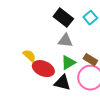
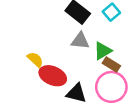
green triangle: (68, 63) -> (103, 51), moved

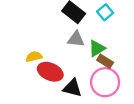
yellow semicircle: (35, 59) -> (34, 57), turned -56

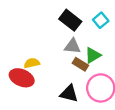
brown rectangle: (105, 61) -> (80, 64), moved
red ellipse: (50, 72) -> (22, 78), moved

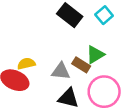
gray triangle: (72, 46) -> (61, 71), moved

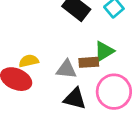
brown rectangle: (81, 65) -> (89, 62), turned -36

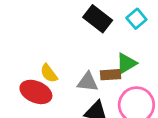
yellow semicircle: (29, 61) -> (49, 73), turned -114

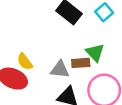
green triangle: (126, 63) -> (95, 53), turned -42

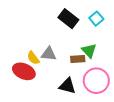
gray triangle: (60, 69) -> (49, 54), moved

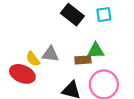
cyan square: (96, 19) -> (104, 15), turned 32
green triangle: (89, 51) -> (96, 51), turned -49

